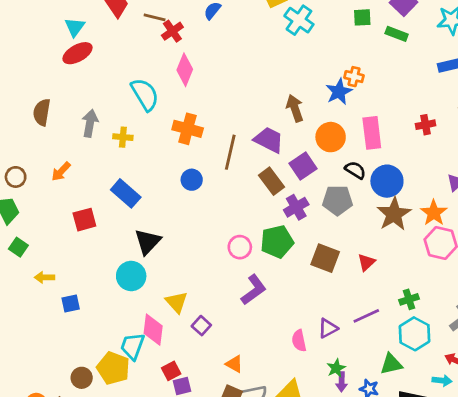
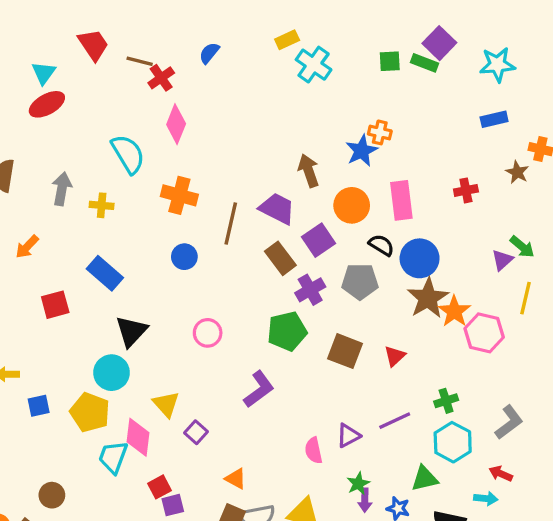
green rectangle: (397, 34) -> (425, 63), moved
orange star: (434, 213) -> (454, 311), moved
pink circle: (240, 247) -> (208, 333), moved
yellow pentagon: (113, 368) -> (90, 412), moved

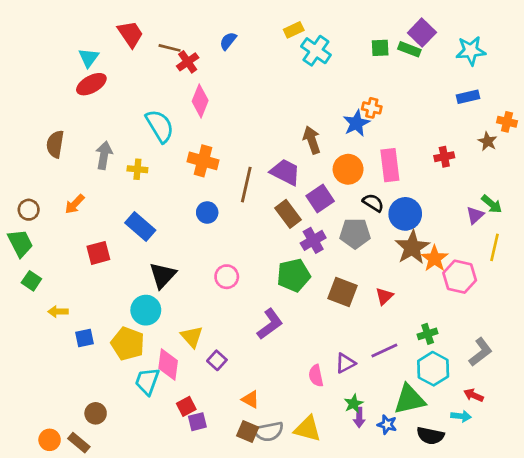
green triangle: (425, 479) -> (409, 399), size x1.4

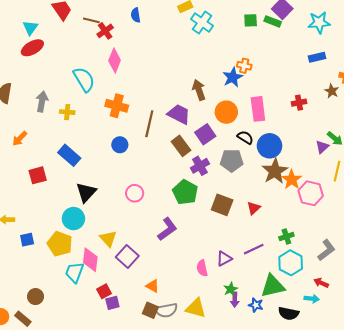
blue semicircle: (228, 41) -> (136, 15), turned -48
green pentagon: (294, 275) -> (185, 192), turned -30
purple square: (217, 360) -> (127, 257), size x1.5

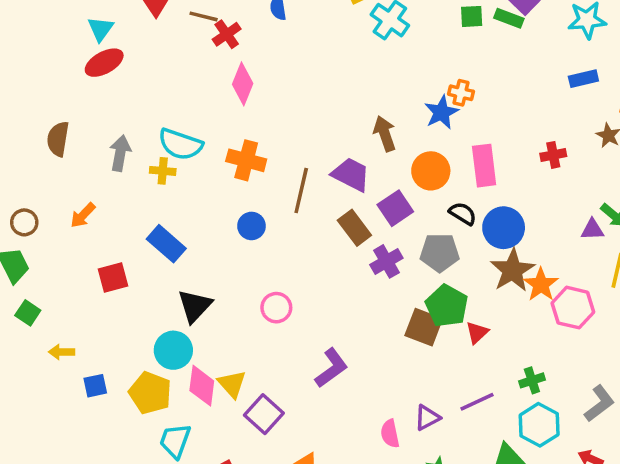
cyan semicircle: (84, 79) -> (180, 144), moved, turned 140
purple triangle: (322, 147) -> (592, 229), turned 40
green pentagon: (185, 192) -> (447, 306), moved
pink diamond: (90, 260) -> (202, 386), moved

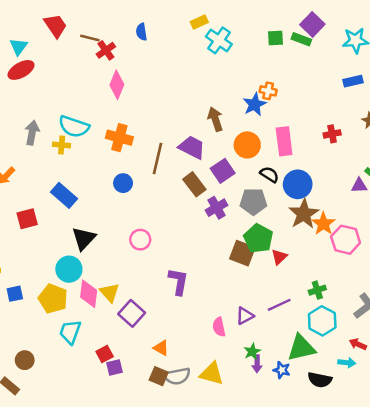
purple L-shape: (331, 368) -> (178, 281), turned -44

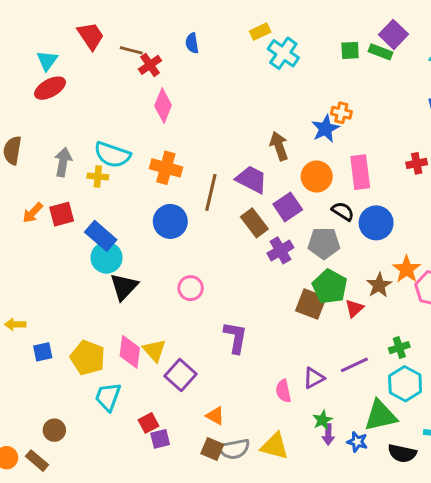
blue circle: (123, 183) -> (170, 221), size x1.5
brown star: (304, 214) -> (379, 285), moved, size x0.7
red square: (27, 219) -> (62, 214), moved
cyan circle: (69, 269) -> (107, 258), moved

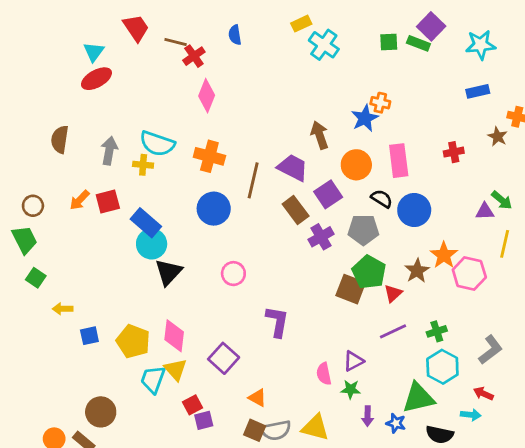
yellow triangle: (154, 350) -> (176, 370), moved
purple line: (354, 365) -> (393, 331), moved
green star: (322, 420) -> (351, 389), moved, turned 30
brown circle: (54, 430) -> (101, 412), size x1.4

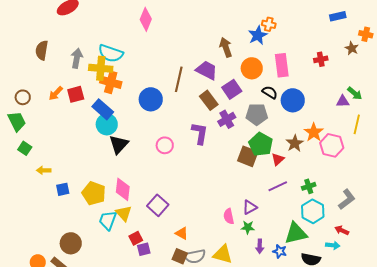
orange cross: (209, 156) -> (111, 82), moved
yellow cross: (143, 165) -> (101, 68), size x1.6
purple L-shape: (277, 322) -> (200, 133), moved

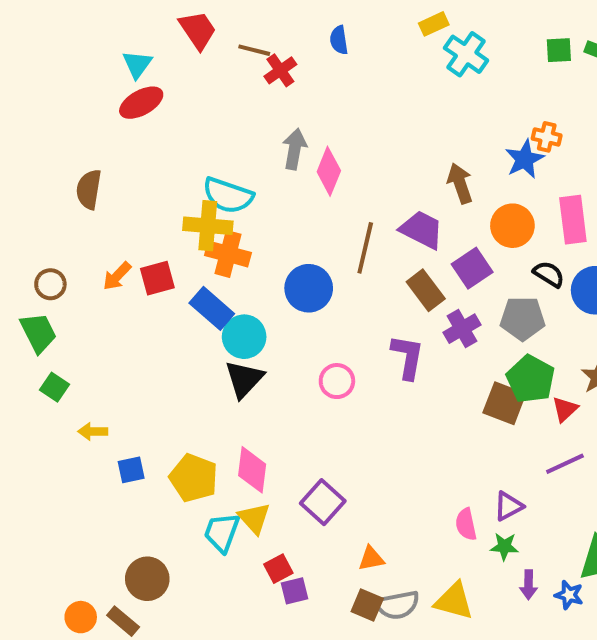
pink diamond: (146, 19) -> (329, 171), moved
gray arrow: (77, 58) -> (295, 149), moved
cyan circle: (107, 124) -> (244, 337), moved
orange triangle: (182, 233) -> (371, 559), turned -40

